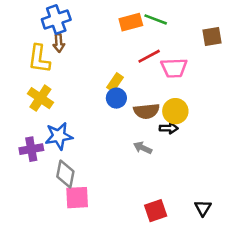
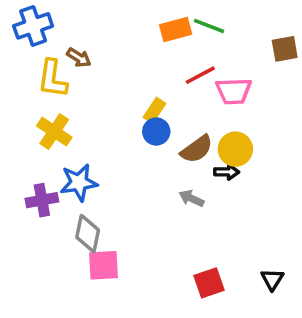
blue cross: (56, 19) -> (33, 26), moved
brown arrow: (59, 43) -> (79, 58), turned -54
brown semicircle: (147, 111) -> (197, 149), turned -30

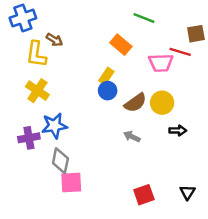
orange rectangle: (176, 29) -> (121, 45), moved, turned 55
red line: (200, 75) -> (180, 52), moved, turned 45
black arrow: (227, 172) -> (178, 131), moved

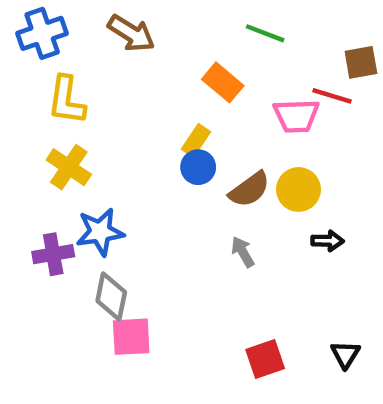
brown arrow: (54, 40) -> (131, 33), moved, size x1.5
gray arrow: (132, 137) -> (243, 252), turned 35

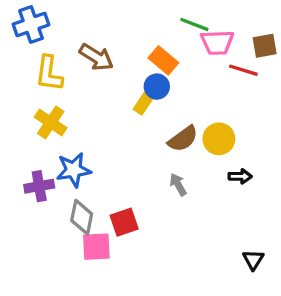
brown arrow: (131, 33) -> (96, 57), moved
pink trapezoid: (296, 116) -> (217, 42), moved
blue circle: (198, 167) -> (157, 87), moved
red square: (265, 359) -> (124, 222), moved

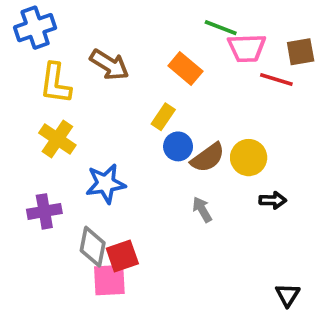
blue circle: (157, 87) -> (178, 146), moved
blue star: (74, 170) -> (106, 184), moved
red square: (124, 222) -> (122, 256), moved

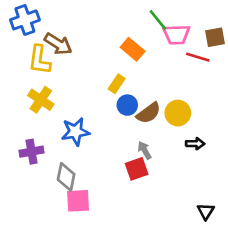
green line: (221, 28) -> (158, 20), turned 30
brown arrow: (109, 65) -> (58, 44), moved
red square: (122, 256) -> (137, 169), moved

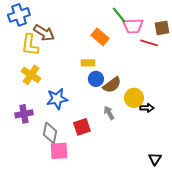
yellow rectangle: (117, 84) -> (88, 63), turned 56
yellow circle: (178, 113) -> (134, 98), moved
red square: (137, 169) -> (82, 127), moved

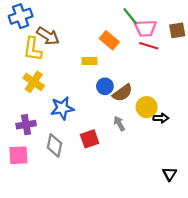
red line: (149, 43) -> (149, 46), moved
yellow rectangle: (88, 63) -> (90, 61), moved
pink square: (59, 151) -> (18, 155), moved

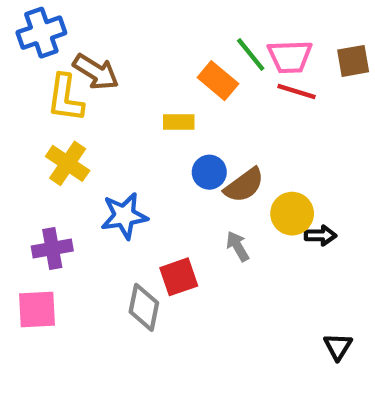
green line: (130, 16) -> (251, 54), moved
gray diamond: (55, 145) -> (144, 307), moved

